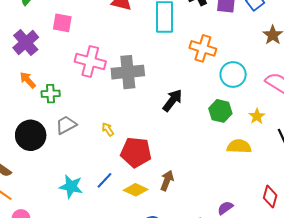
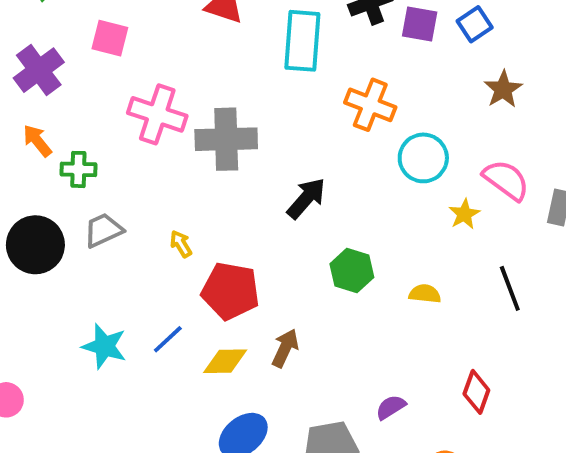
green hexagon: (220, 111) -> (352, 271), moved
yellow star: (257, 116) -> (464, 214), moved
yellow semicircle: (239, 146) -> (425, 294), size x0.7
yellow diamond: (136, 190) -> (225, 361), turned -30

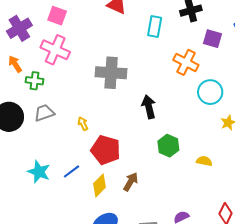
purple square: (420, 24) -> (212, 39), moved
cyan rectangle: (302, 41) -> (155, 27), size x0.7
pink cross: (157, 114) -> (55, 50), moved
black arrow: (306, 198) -> (149, 107), turned -60
yellow diamond: (225, 361) -> (100, 185), turned -50

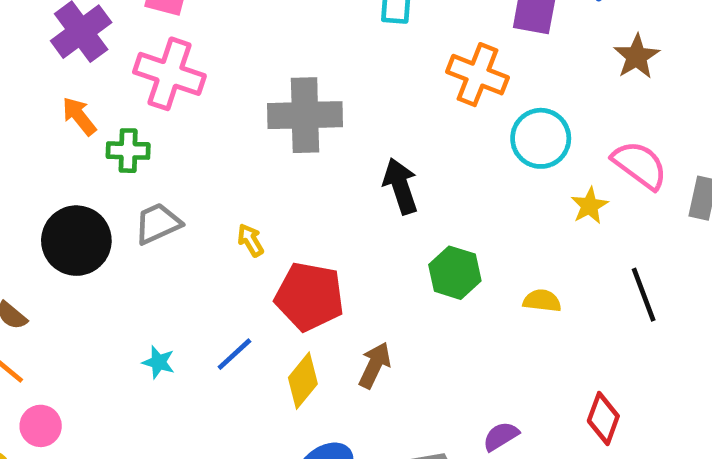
cyan star: (39, 172) -> (159, 362), size x0.6

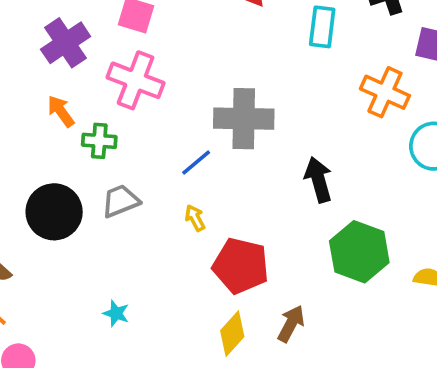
green hexagon: (455, 273) -> (359, 252), size x1.4
blue line: (234, 354) -> (196, 163), moved

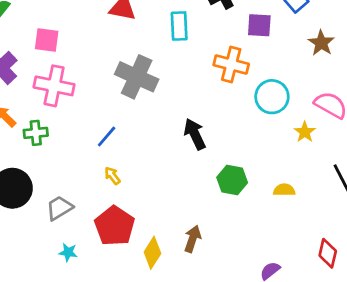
gray cross: (244, 119) -> (137, 77), moved, turned 33
gray trapezoid: (121, 201) -> (59, 208), moved
green hexagon: (359, 252) -> (232, 180), size x0.7
red pentagon: (241, 266) -> (115, 226), moved, turned 30

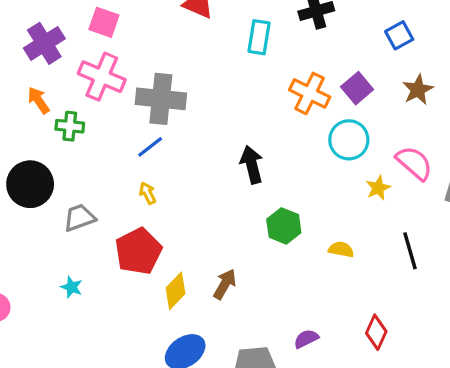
purple square: (259, 25) -> (357, 88), moved, turned 35
gray cross: (137, 77) -> (161, 99), moved, turned -30
cyan star: (68, 252) -> (72, 287), moved

